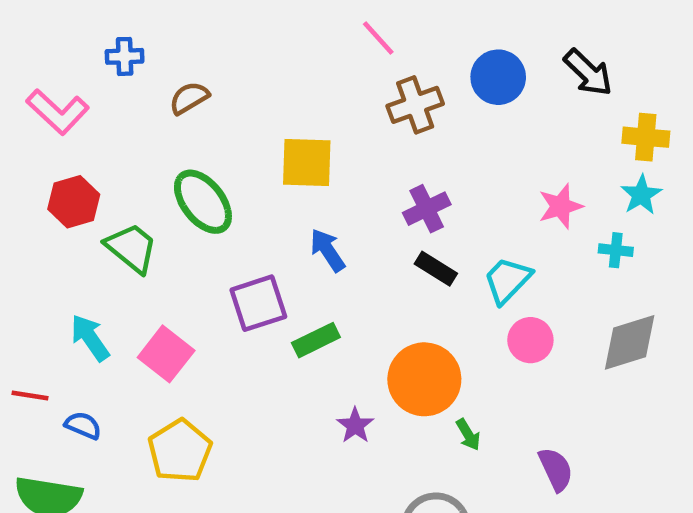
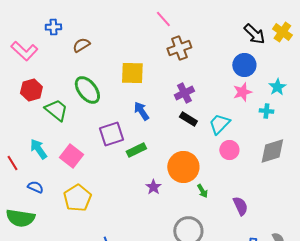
blue circle: (498, 77) -> (244, 65), moved
yellow cross: (646, 137) -> (282, 32), moved, turned 30
red line: (30, 395) -> (12, 163), moved, turned 49

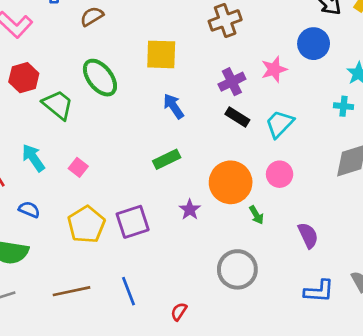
pink star: (242, 92) -> (274, 69), moved
purple square: (111, 134) -> (133, 222), moved
pink circle: (229, 150) -> (280, 174), moved
pink square: (71, 156) -> (78, 167), size x0.6

